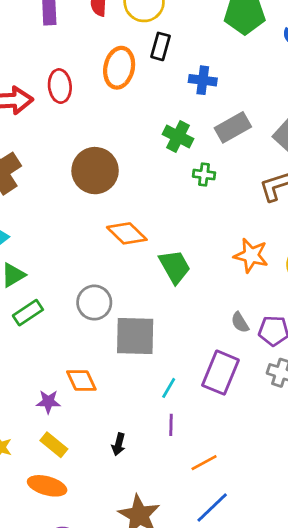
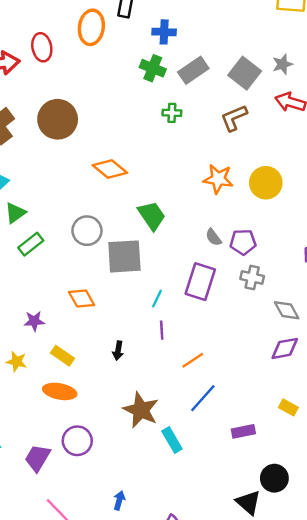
green cross: (178, 136) -> (153, 68), moved
brown circle: (95, 171) -> (58, 119), moved
green trapezoid: (175, 267) -> (152, 215), moved
purple star: (48, 402) -> (34, 321), moved

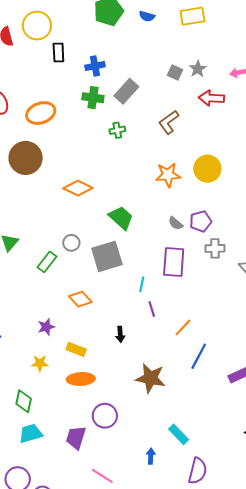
orange ellipse: (91, 27) -> (41, 113), moved, turned 76
gray square: (245, 73) -> (175, 73), moved, size x0.6
gray circle: (87, 231) -> (71, 243), size x0.7
green rectangle: (31, 244) -> (47, 262), moved
cyan rectangle: (172, 440) -> (179, 434), moved

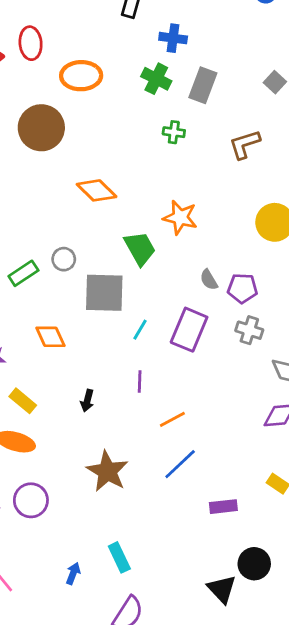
gray rectangle: (126, 91) -> (203, 85), turned -40
orange star: (168, 175) -> (180, 217), moved
cyan line: (142, 284) -> (140, 330), moved

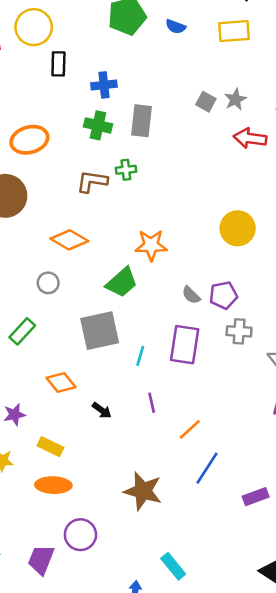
brown L-shape: (245, 144) -> (92, 181), moved, turned 40
green trapezoid: (140, 248) -> (122, 282), turned 92
gray circle: (64, 259) -> (48, 283), moved
black arrow: (87, 401) -> (102, 410), moved, turned -54

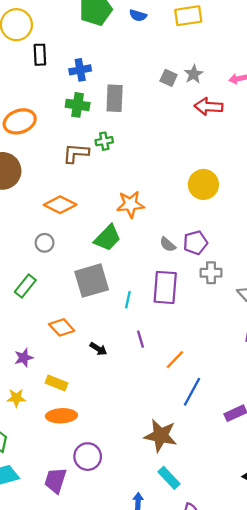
brown star: (143, 491) -> (161, 436), moved

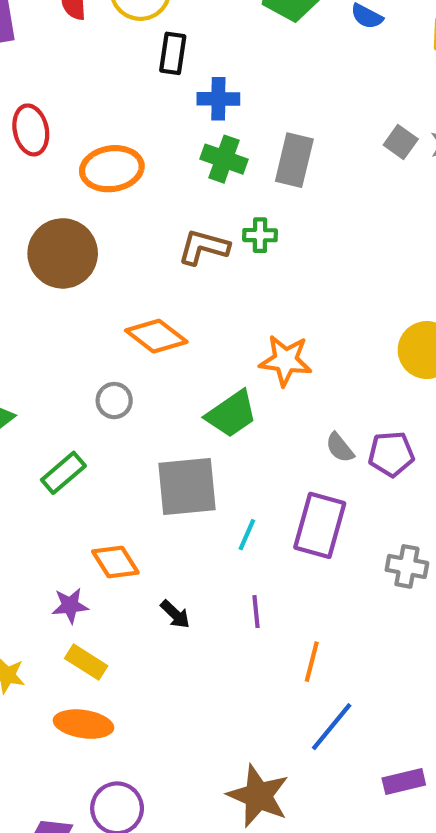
blue cross: (80, 70) -> (218, 99), moved
gray cross: (211, 273) -> (407, 566), moved
purple star: (24, 358) -> (70, 606), moved
orange line: (175, 360) -> (312, 662), turned -40

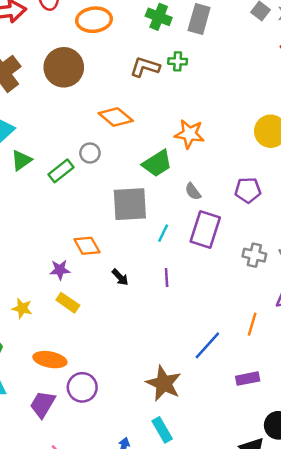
gray semicircle: (340, 448) -> (193, 191), moved
green rectangle: (63, 473) -> (61, 171), moved
orange line: (312, 662) -> (252, 324), moved
orange ellipse: (83, 724) -> (50, 360), moved

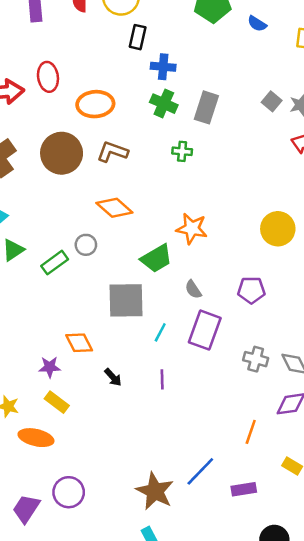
brown L-shape: (145, 67) -> (112, 152), moved
blue line: (207, 345) -> (200, 471), moved
orange ellipse: (50, 360) -> (36, 438), moved

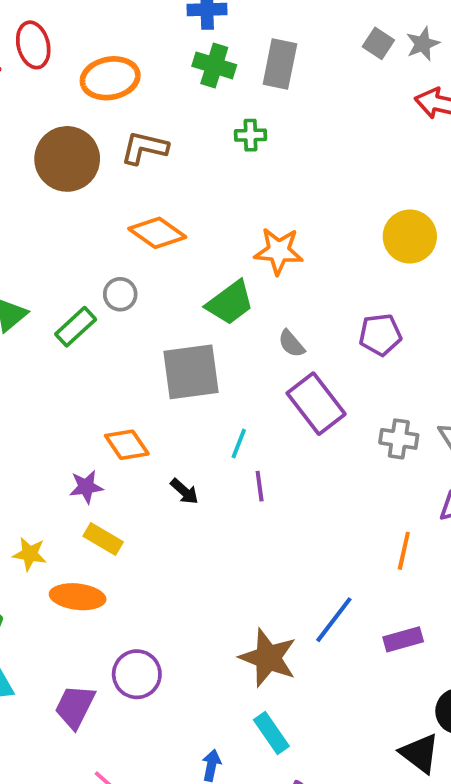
purple rectangle: (205, 330) -> (316, 404), turned -51
cyan line: (160, 332) -> (239, 444), moved

